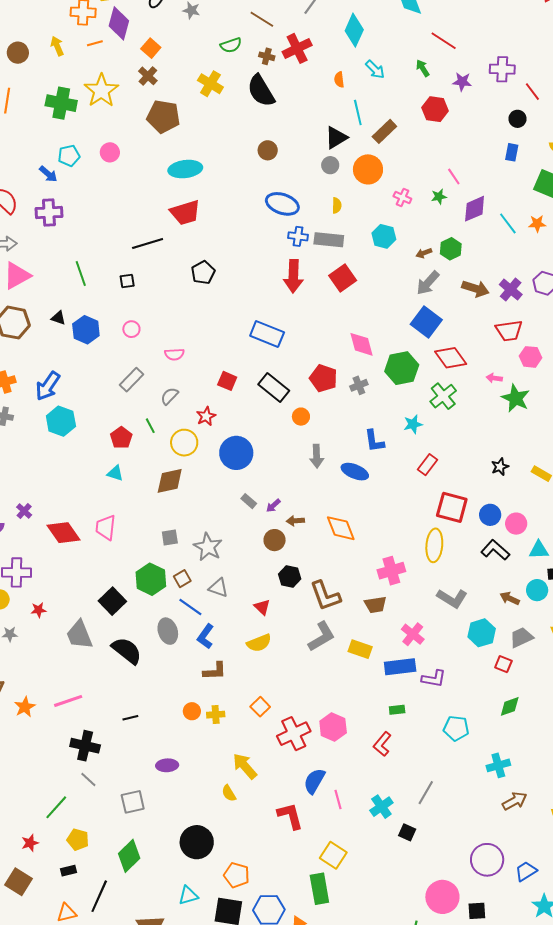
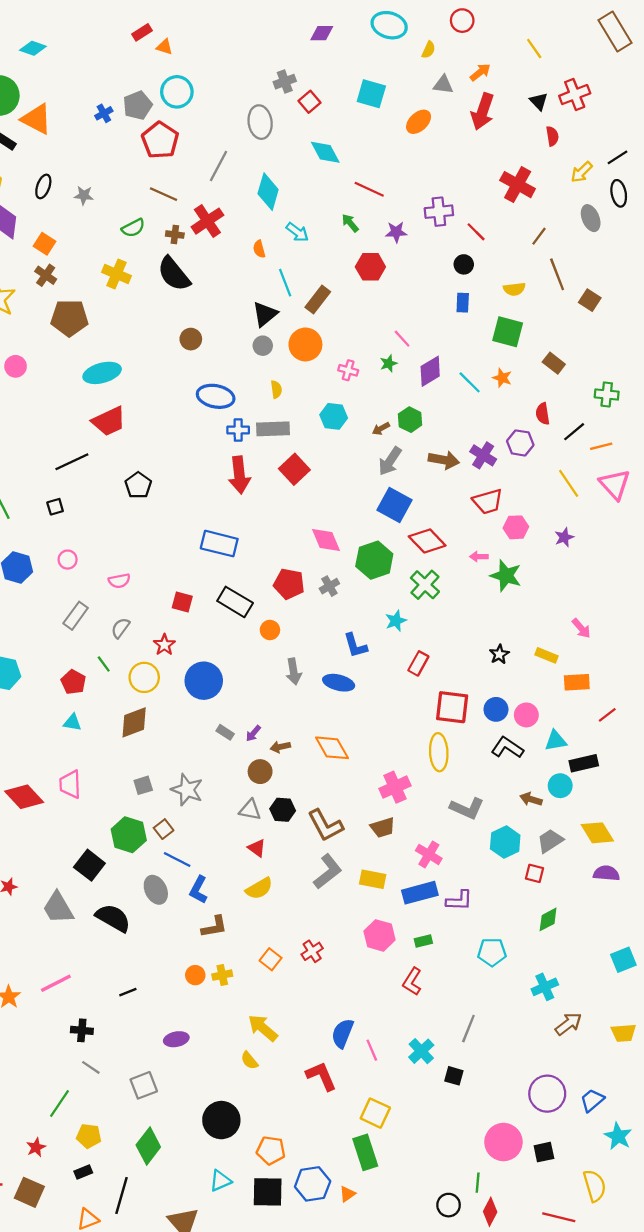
orange star: (537, 224) -> (502, 378), turned 30
gray triangle: (218, 588) -> (250, 810), moved
pink hexagon: (333, 727) -> (380, 935), moved
red cross: (294, 734) -> (312, 951), moved, size x0.6
black cross: (85, 746) -> (82, 1030), size x0.7

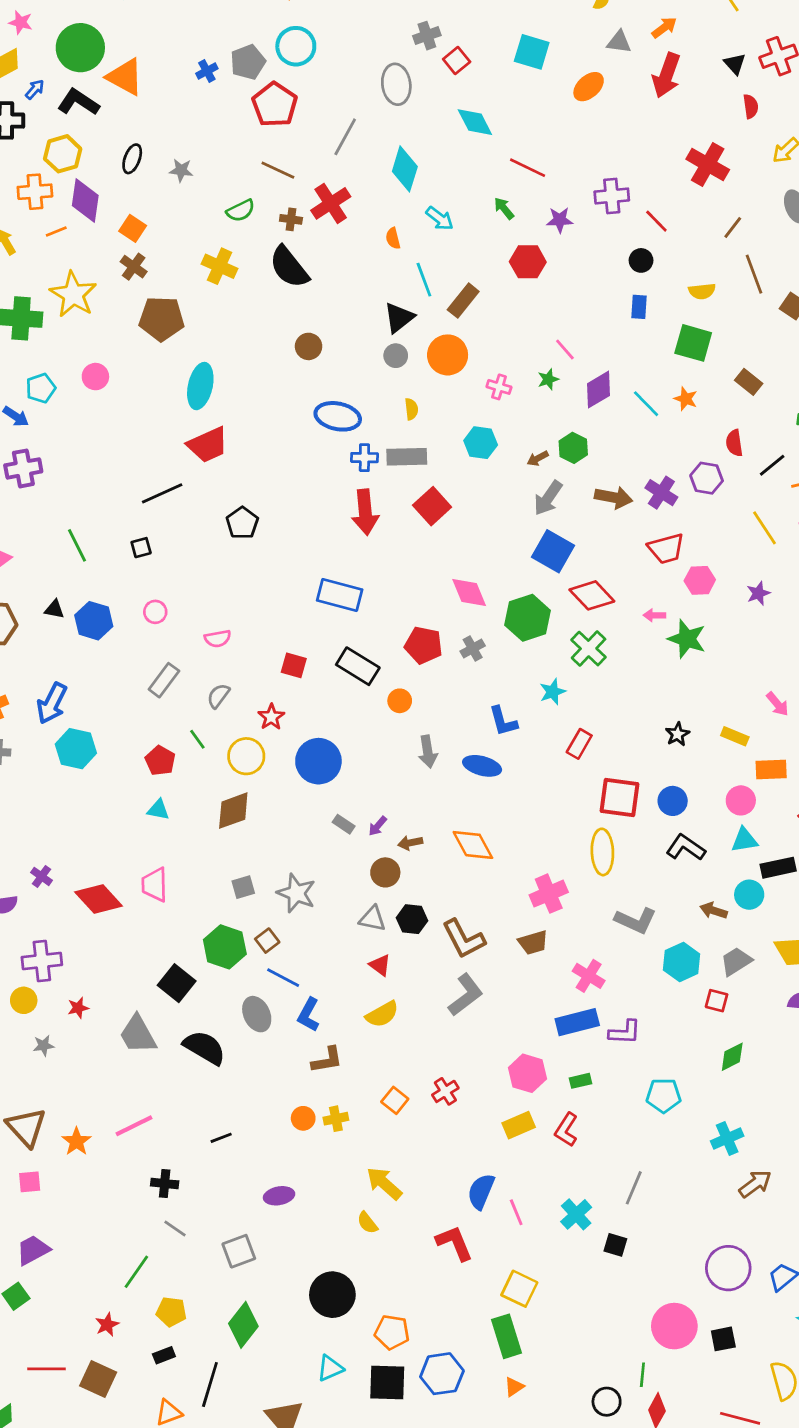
cyan ellipse: (102, 373) -> (200, 386), turned -63
pink circle: (526, 715) -> (741, 800), moved
yellow rectangle: (373, 879) -> (519, 1125), moved, turned -35
orange triangle: (347, 1194) -> (514, 1387), moved

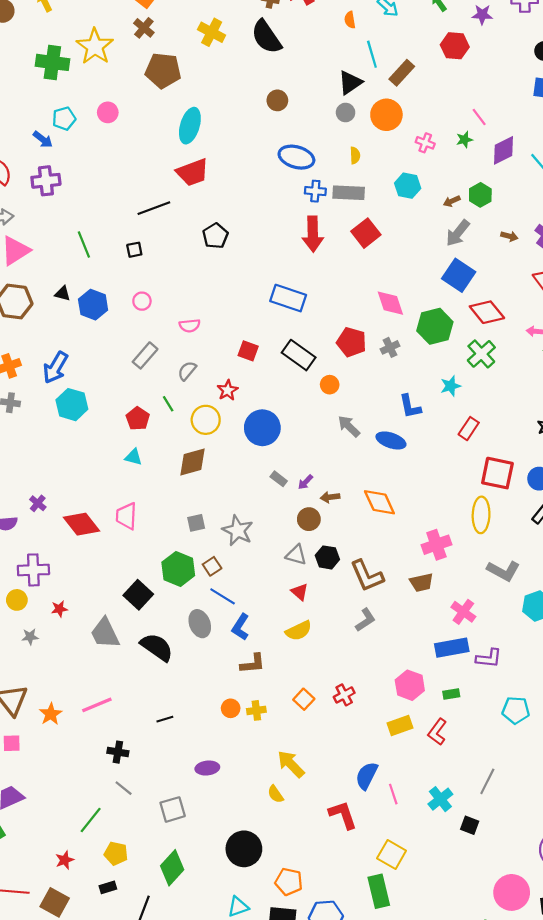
brown arrow: (614, 497) -> (509, 236), size x0.6
gray arrow: (428, 752) -> (349, 426), turned 140
gray L-shape: (466, 995) -> (365, 620), size x0.7

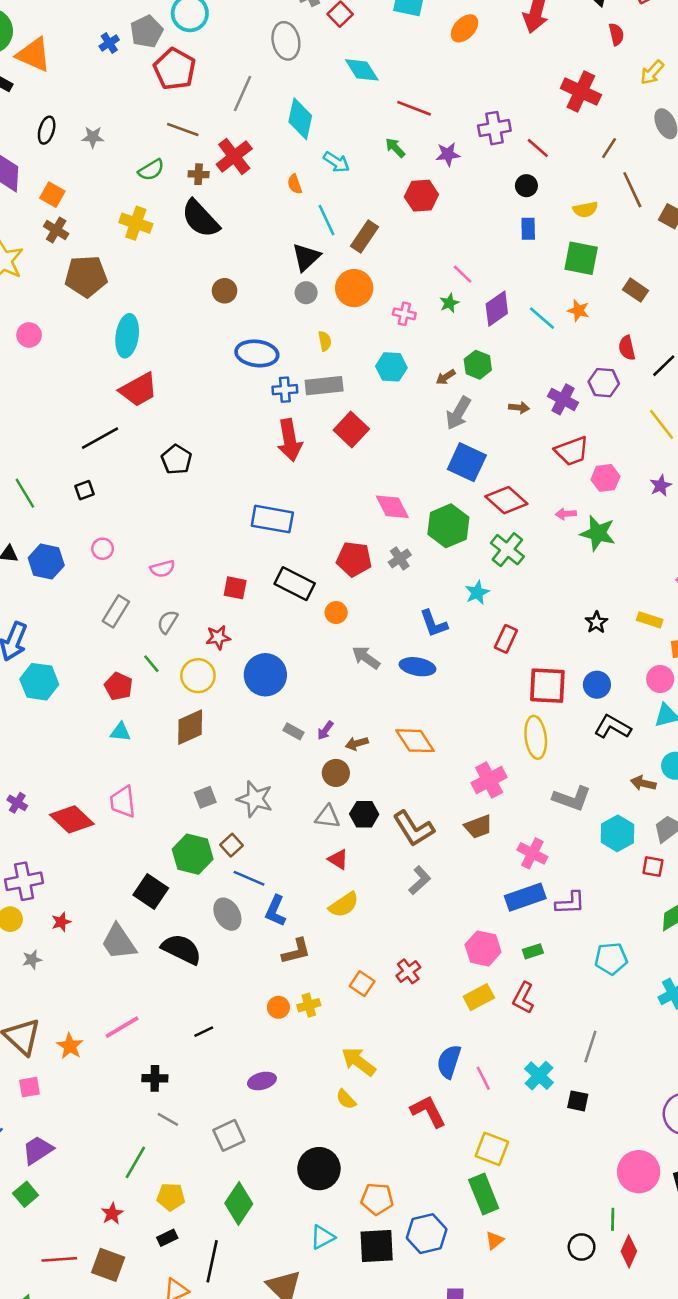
red star: (228, 390) -> (218, 637), turned 30

